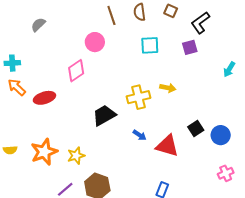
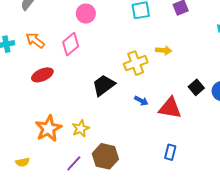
orange arrow: (17, 87) -> (35, 40), moved
yellow semicircle: (10, 150) -> (23, 162), moved

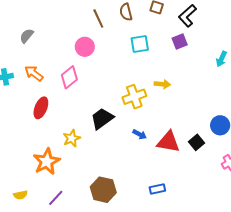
red ellipse: (42, 75) -> (41, 108), turned -45
black square: (196, 87) -> (197, 142), moved
yellow star: (81, 129) -> (72, 138), moved
blue rectangle: (170, 152) -> (157, 189), moved, turned 63
purple line: (74, 163) -> (56, 198), moved

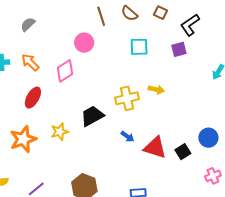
brown semicircle: (126, 12) -> (129, 13), turned -42
orange star: (47, 162) -> (23, 139), moved

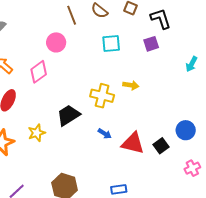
black L-shape: (190, 25) -> (161, 19), turned 110
yellow cross: (127, 98) -> (102, 96), turned 30

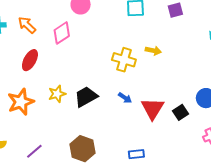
black trapezoid: (68, 115) -> (86, 97), moved
red triangle: (133, 143) -> (153, 109), turned 45

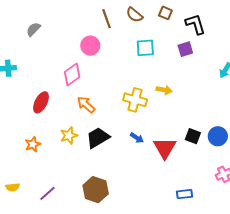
orange arrow: (27, 25) -> (86, 105), moved
orange star: (21, 102) -> (33, 144), size x0.6
black square: (181, 112) -> (193, 136), moved, turned -35
blue rectangle: (136, 154) -> (185, 194), moved

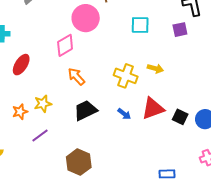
pink circle: (90, 46) -> (86, 18), size x1.4
red ellipse: (41, 102) -> (21, 65), moved
yellow star: (69, 135) -> (43, 104), moved
red triangle: (165, 148) -> (153, 108), moved, turned 35
purple line: (48, 193) -> (40, 136), moved

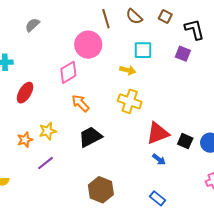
purple square: (180, 30) -> (183, 54), turned 35
yellow arrow: (155, 69) -> (128, 70), moved
blue arrow: (124, 114) -> (159, 159), moved
brown hexagon: (79, 162) -> (101, 190), moved
blue rectangle: (167, 174) -> (157, 198), moved, turned 42

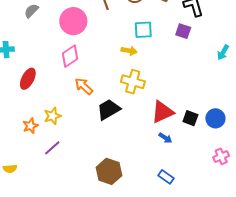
pink circle: (88, 45) -> (73, 21), moved
black trapezoid: (90, 137) -> (109, 109), moved

